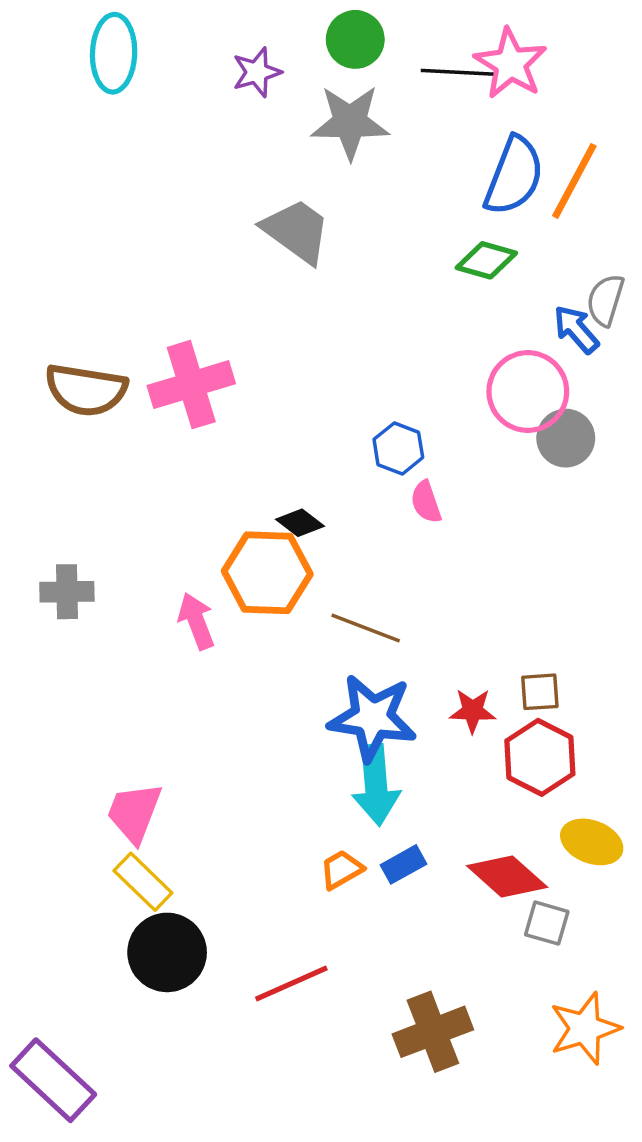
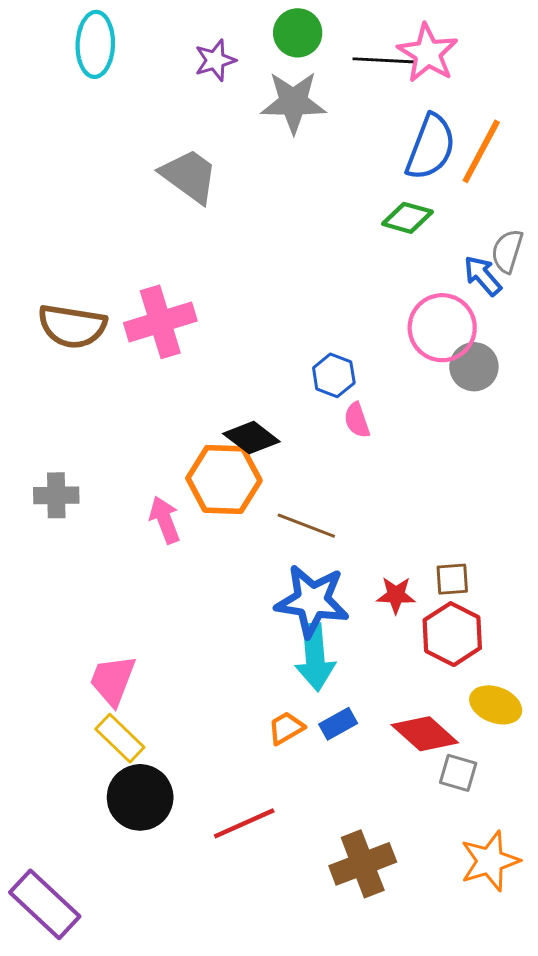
gray trapezoid: (297, 231) -> (189, 176), moved
black diamond: (300, 523) -> (251, 438), size x1.4

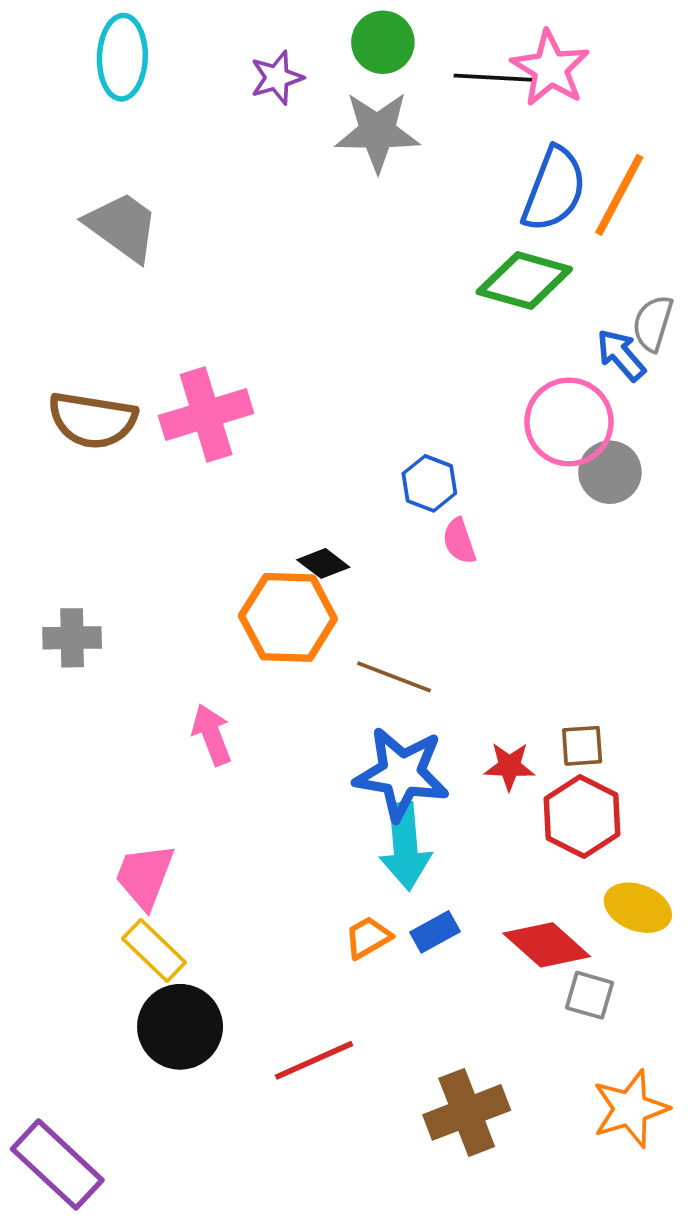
gray trapezoid: (189, 176) -> (122, 227), moved
green diamond: (407, 218) -> (524, 281), size x1.4
black diamond: (251, 438) -> (323, 563), size x0.7
pink arrow: (165, 520) -> (212, 735), moved

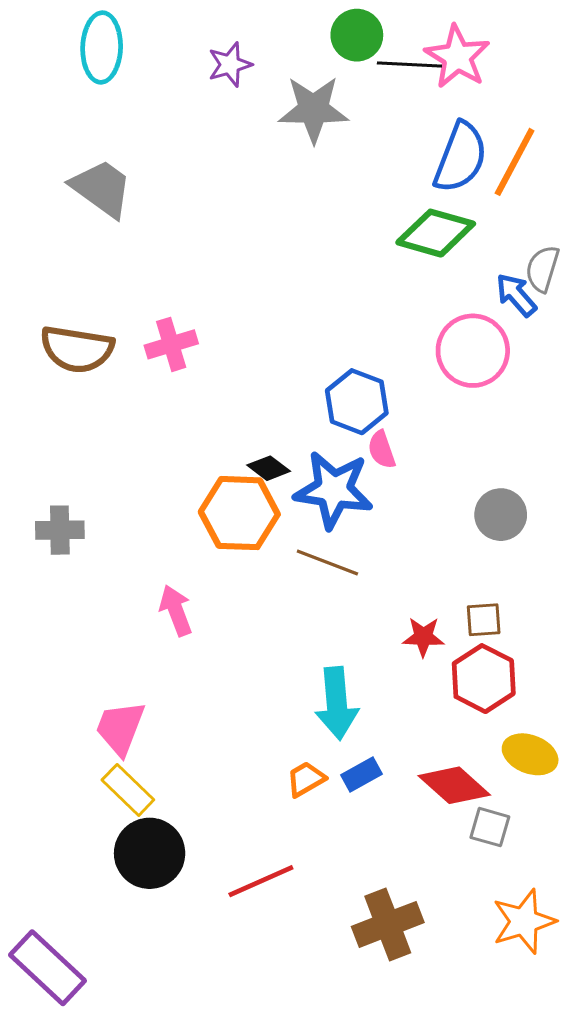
green circle: (383, 42) -> (357, 35), moved
pink cross: (206, 415) -> (171, 344), size x0.7
gray circle: (610, 472) -> (501, 515), moved
blue hexagon: (429, 483) -> (357, 402), size x1.4
blue star: (401, 774) -> (334, 490), moved

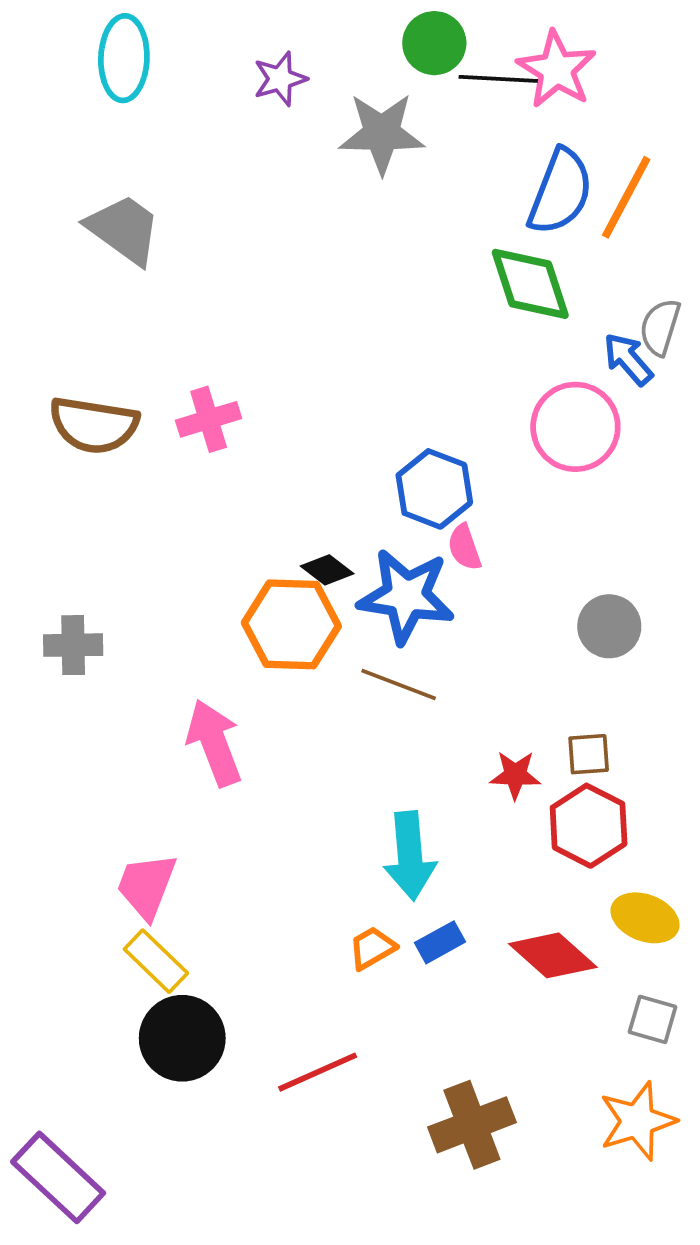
green diamond: (436, 233) -> (530, 284), turned 56
pink arrow: (176, 610) -> (214, 743), size x1.4
gray square: (490, 827) -> (653, 1019), moved

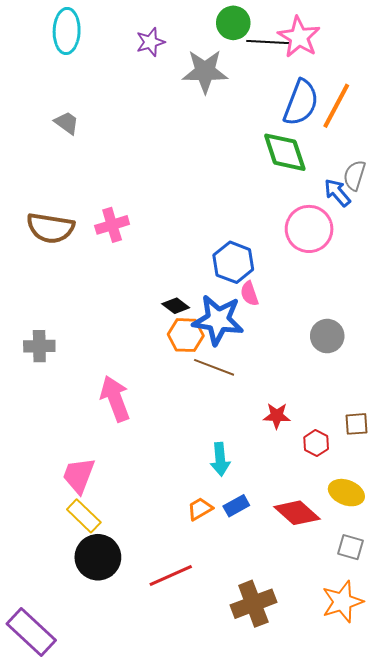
gray trapezoid: (124, 229) -> (67, 123), size x0.6
orange hexagon: (291, 624) -> (186, 335), moved, size x0.7
brown square: (589, 754) -> (357, 424), moved
red hexagon: (589, 826) -> (316, 443), size x0.6
cyan arrow: (410, 856) -> (220, 459), size x0.7

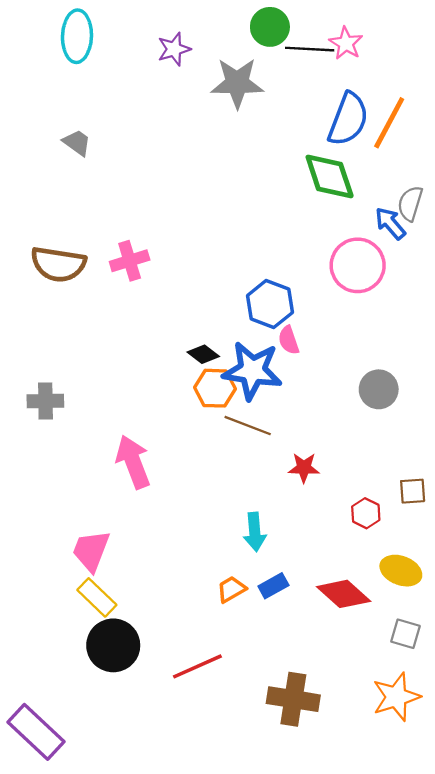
pink star: (299, 37) -> (346, 43), size x0.7
red star: (277, 416) -> (304, 468), moved
brown cross: (253, 604) -> (293, 699), turned 30

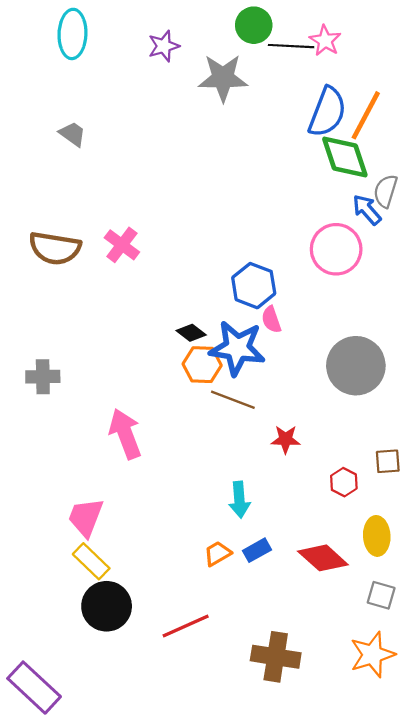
green diamond: (330, 177) -> (345, 157), moved
pink cross: (130, 261) -> (122, 245), turned -36
gray circle: (379, 389) -> (356, 366), size x1.6
yellow ellipse: (401, 571) -> (377, 536), turned 66

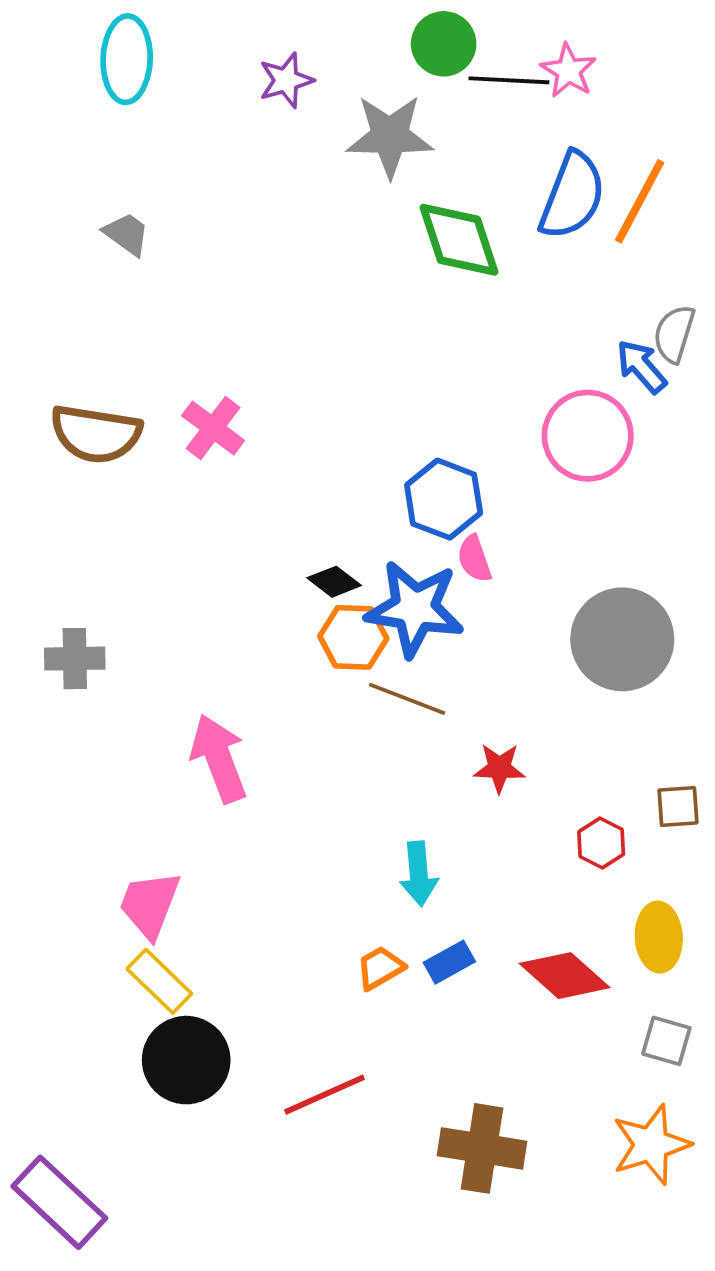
green diamond: (345, 157) -> (459, 240), moved

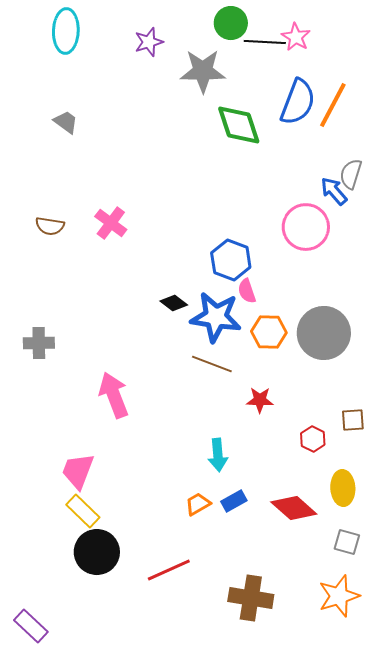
brown semicircle: (96, 434) -> (50, 226), size x0.6
orange hexagon: (353, 637) -> (269, 332), moved
purple rectangle: (59, 1202) -> (31, 626), size x0.7

